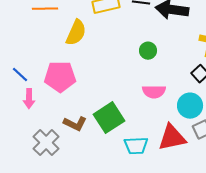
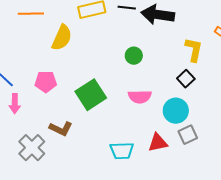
pink pentagon: (60, 77) -> (46, 82), size x0.7
green square: (109, 118) -> (91, 95), moved
red triangle: (172, 138) -> (158, 143), size x0.7

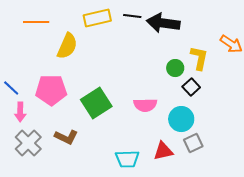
green circle: (134, 56) -> (175, 68), moved
pink pentagon: (46, 82) -> (51, 90), size x1.4
gray cross: (32, 148) -> (28, 143), moved

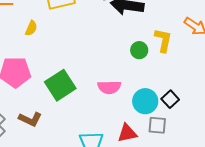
yellow semicircle: (67, 46) -> (31, 28), size x0.6
black square: (191, 87) -> (170, 99), moved
gray square: (193, 143) -> (157, 125), turned 30

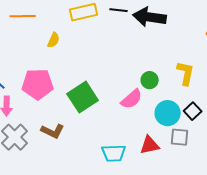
yellow L-shape: (163, 40) -> (186, 73), moved
green circle: (139, 50) -> (150, 80), moved
pink semicircle: (109, 87) -> (132, 99), turned -40

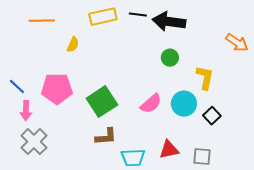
green circle: (150, 80) -> (170, 58), moved
cyan circle: (168, 113) -> (184, 104), moved
brown L-shape: (53, 131) -> (106, 137), moved, turned -30
gray square: (180, 137) -> (202, 157), moved

